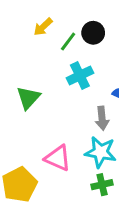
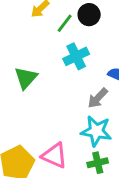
gray arrow: (102, 118) -> (98, 98), turned 50
pink triangle: (58, 158) -> (55, 156), moved

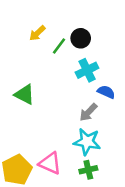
cyan cross: (76, 56) -> (87, 70), moved
green triangle: (26, 78) -> (25, 94), turned -45

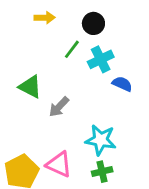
yellow arrow: (37, 33) -> (45, 18), turned -138
green line: (59, 46) -> (72, 49), moved
gray arrow: (88, 112) -> (59, 107), moved

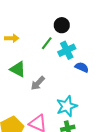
yellow arrow: (45, 18) -> (12, 38), moved
cyan star: (101, 140) -> (67, 106), turned -30

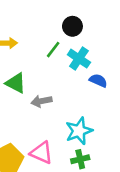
cyan cross: (67, 50) -> (79, 59), turned -30
gray arrow: (38, 83) -> (41, 101), turned 35

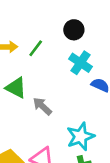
green line: (53, 50) -> (36, 48), moved
gray arrow: (41, 101) -> (42, 106), turned 54

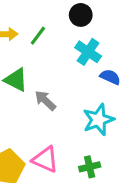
cyan star: (80, 136) -> (98, 120), moved

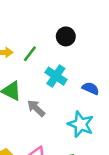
cyan cross: (88, 52) -> (56, 76), moved
cyan star: (98, 120) -> (81, 124), turned -30

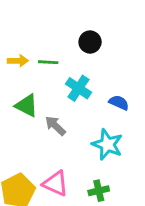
green line: (30, 54) -> (48, 62), turned 56

